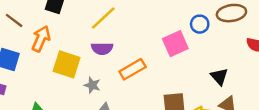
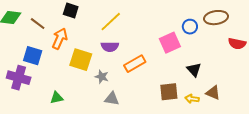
black triangle: (219, 77) -> (194, 70), moved

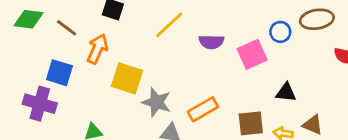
purple semicircle: (110, 47) -> (211, 42), moved
orange rectangle: (135, 64) -> (203, 109), moved
black triangle: (194, 70) -> (286, 92), turned -42
gray star: (102, 77) -> (157, 102), size x1.5

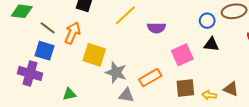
brown line: (66, 28) -> (48, 28), moved
pink square: (252, 54) -> (182, 55), moved
black triangle: (286, 92) -> (211, 44), moved

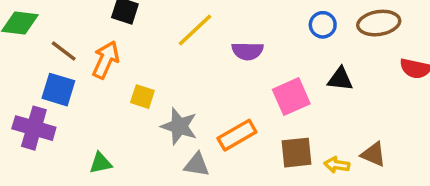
blue circle: (207, 21) -> (323, 25), moved
yellow square: (94, 55) -> (142, 97), size x0.6

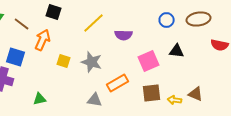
brown line: (64, 51) -> (22, 24), moved
gray star: (179, 126) -> (92, 62), moved

